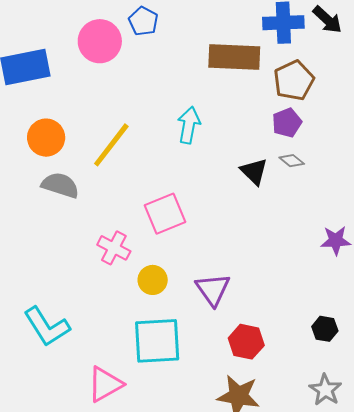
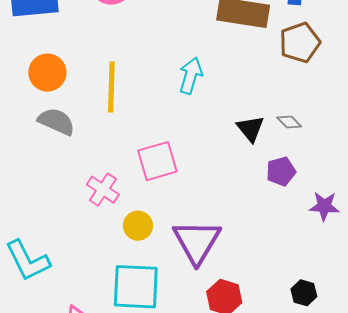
purple pentagon: (287, 123) -> (281, 171), moved
yellow line: (111, 145) -> (111, 87), turned -42
purple triangle: (213, 290) -> (197, 242), size x1.4

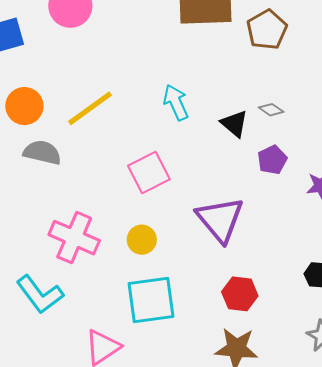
cyan arrow: (191, 76) -> (176, 102), moved, turned -30
yellow line: (111, 87) -> (90, 108), turned 63
pink cross: (103, 190) -> (74, 238), moved, size x1.5
purple triangle: (197, 242) -> (220, 219), moved

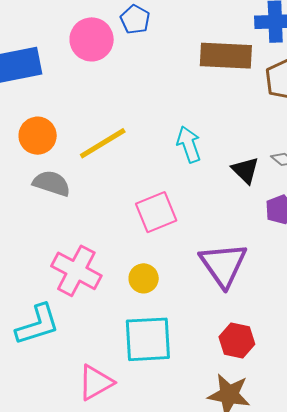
cyan L-shape: (40, 294) -> (38, 325), turned -75

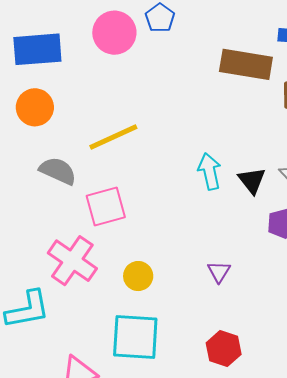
orange circle: (38, 136) -> (35, 107), moved
cyan arrow: (189, 144) -> (210, 171), moved
pink square: (156, 212) -> (106, 207), moved
purple triangle: (223, 265) -> (219, 272), size x0.5

